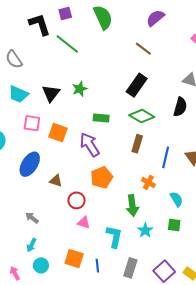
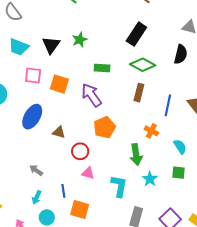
blue line: (97, 266) -> (63, 191), moved

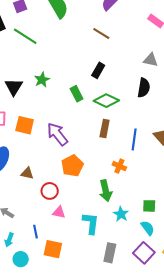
black rectangle: (136, 34) -> (98, 70), size x0.7
green rectangle: (102, 68) -> (77, 94), moved, turned 63
cyan semicircle: (180, 147) -> (148, 228), moved

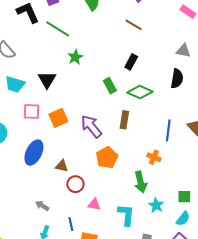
green star: (42, 80) -> (75, 57), moved
orange square: (25, 125) -> (58, 118), turned -36
brown rectangle: (105, 129) -> (124, 120), moved
red circle: (50, 191) -> (75, 184), moved
cyan semicircle: (148, 228) -> (183, 219), turned 77

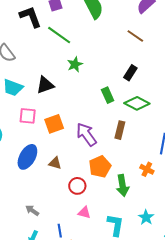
black triangle: (47, 80) -> (45, 85), turned 36
brown triangle: (62, 166) -> (55, 163), moved
green arrow: (141, 182) -> (123, 185), moved
red circle: (75, 184) -> (77, 186), moved

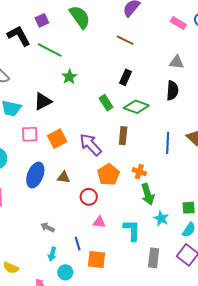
orange cross: (147, 169) -> (139, 172), moved
green arrow: (123, 185) -> (148, 194), moved

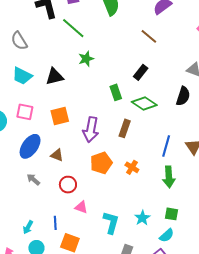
pink square: (30, 134) -> (25, 112), moved
purple arrow: (91, 145) -> (91, 130), turned -140
green arrow: (148, 194) -> (169, 177), moved
red circle: (89, 197) -> (68, 185), moved
gray arrow: (48, 227) -> (33, 179), moved

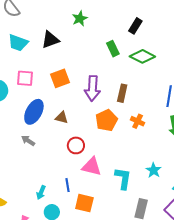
brown rectangle: (125, 128) -> (122, 93), moved
gray arrow: (33, 179) -> (28, 141), moved
pink triangle: (81, 207) -> (92, 166), size x1.5

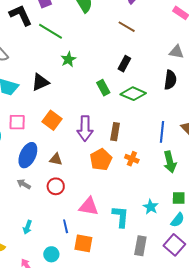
orange square: (60, 78) -> (52, 120), turned -30
red circle: (76, 145) -> (56, 186), moved
cyan arrow: (41, 192) -> (28, 227), moved

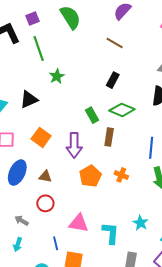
green line: (51, 31) -> (39, 48), turned 40
green rectangle: (103, 88) -> (92, 115), moved
brown rectangle: (115, 132) -> (109, 137), moved
gray arrow: (24, 184) -> (22, 221), moved

